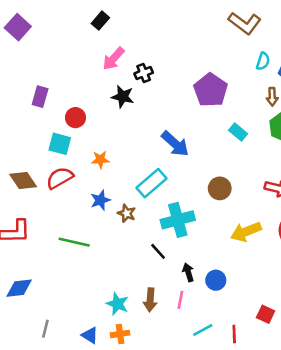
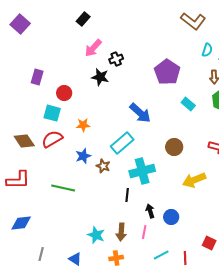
black line: (158, 251) -> (127, 195), turned 48
orange cross: (120, 334) -> (116, 258), moved

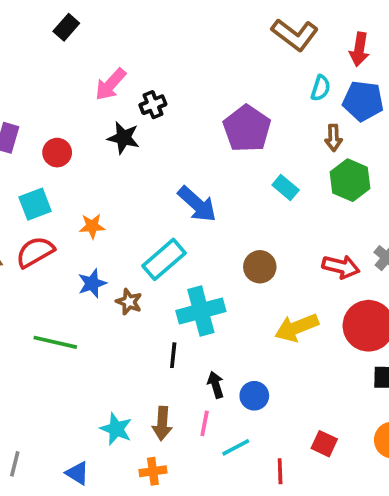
black rectangle: (83, 19) -> (66, 27), moved
red circle: (64, 93) -> (57, 153), moved
cyan square: (52, 113) -> (35, 204), turned -36
cyan line: (161, 255) -> (236, 447), moved

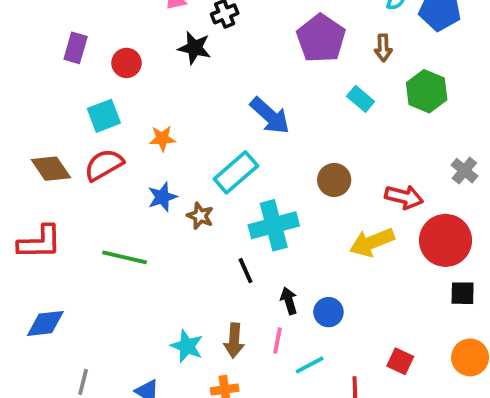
brown arrow: (333, 138) -> (383, 48), moved
red arrow: (341, 267) -> (404, 197), moved
black line: (173, 355) -> (245, 271), turned -30

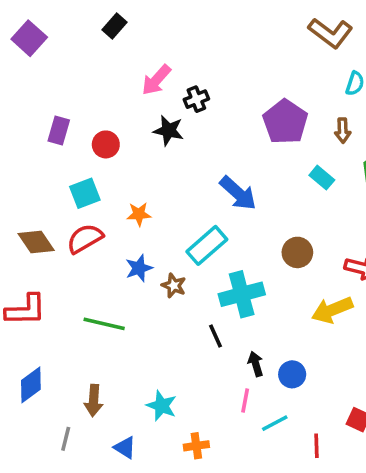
blue diamond: (45, 323) -> (31, 385), turned -30
brown arrow: (234, 340) -> (94, 400), moved

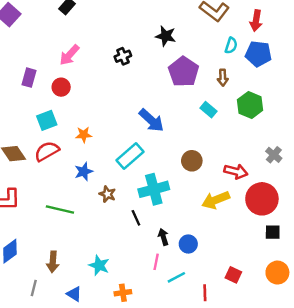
pink arrow: (156, 80) -> (69, 55), moved
black star: (168, 131) -> (166, 36), moved
brown star: (174, 286) -> (107, 194), moved

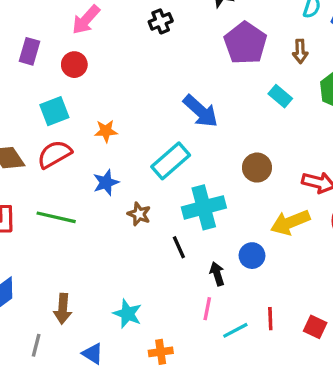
green line: (60, 210) -> (56, 217), moved
blue circle: (188, 244) -> (252, 256), moved
red line: (205, 293) -> (270, 319), moved

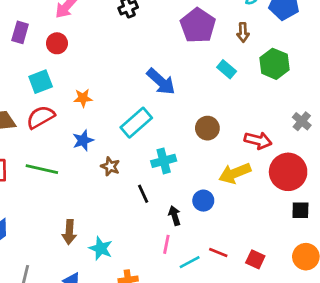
cyan cross: (204, 207) -> (164, 161), size x0.7
brown arrow: (63, 309) -> (69, 232), moved
red line: (270, 319) -> (218, 253), turned -66

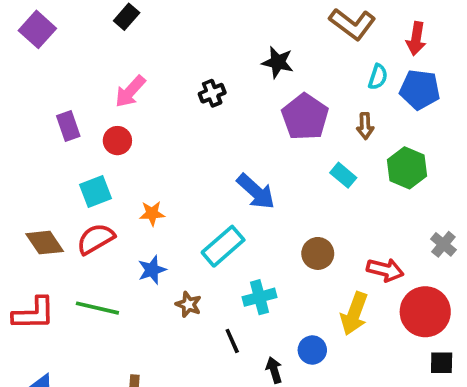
purple rectangle: (20, 32) -> (68, 126), turned -35
yellow arrow: (235, 173) -> (354, 314), turned -48

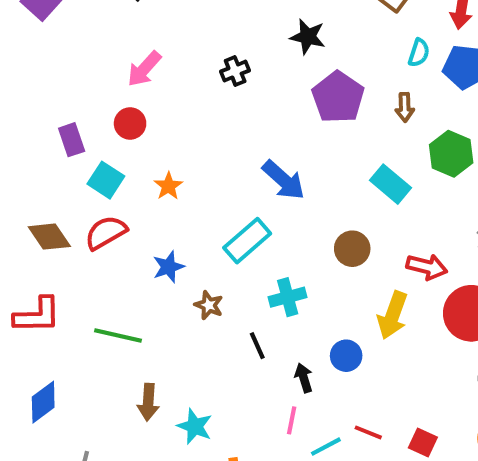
purple rectangle: (68, 126) -> (72, 140), moved
cyan rectangle: (343, 175) -> (391, 184), moved, size x1.4
cyan square: (96, 192) -> (106, 180), turned -36
orange star: (152, 213) -> (168, 186), moved, turned -30
green line: (97, 308) -> (118, 335), moved

